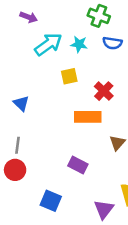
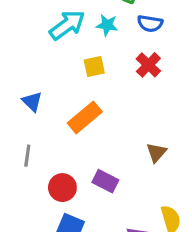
red cross: (104, 91) -> (148, 65), moved
orange rectangle: (88, 117) -> (85, 117), moved, turned -40
red circle: (15, 170) -> (62, 188), moved

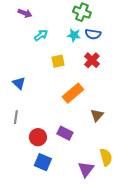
cyan arrow: (67, 25) -> (41, 35), size x0.6
cyan star: (107, 25) -> (74, 35), moved
orange rectangle: (85, 117) -> (73, 93), moved

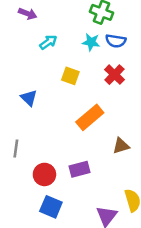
yellow square: (58, 61) -> (70, 76), turned 32
blue triangle: (19, 83) -> (29, 98), moved
brown triangle: (97, 115) -> (121, 146), turned 32
purple rectangle: (65, 133) -> (79, 169), turned -42

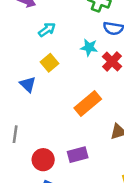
cyan star: (91, 42) -> (89, 47), moved
yellow square: (70, 76) -> (50, 63), moved, turned 30

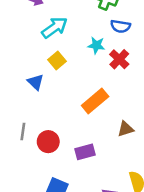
cyan arrow: (47, 30) -> (55, 28), size x1.5
red circle: (43, 160) -> (48, 142), moved

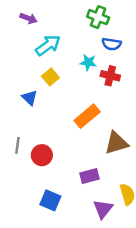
red cross: (119, 59) -> (110, 76), turned -30
brown triangle: (126, 129) -> (116, 143), size x1.5
purple rectangle: (85, 152) -> (90, 176), moved

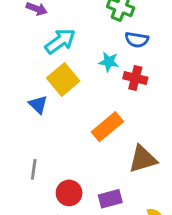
yellow square: (50, 77) -> (63, 79), size x1.5
gray line: (17, 145) -> (34, 169), moved
red circle: (42, 155) -> (69, 193), moved

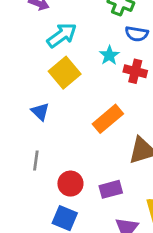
cyan star: (109, 62) -> (109, 55), turned 30
blue triangle: (38, 105) -> (40, 112), moved

